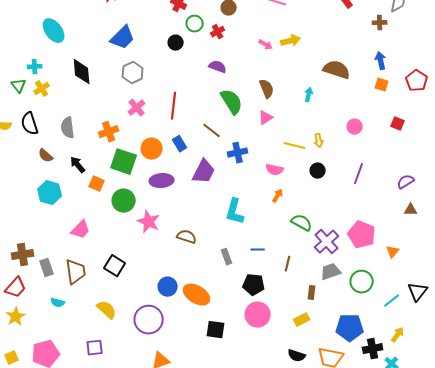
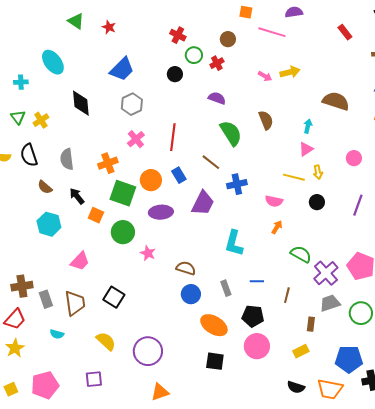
cyan cross: (35, 67) -> (21, 82), moved
pink triangle: (266, 118) -> (306, 149), moved
pink star: (149, 222) -> (148, 253), size x0.7
blue circle: (168, 287) -> (191, 294), moved
orange ellipse: (197, 295) -> (214, 325), moved

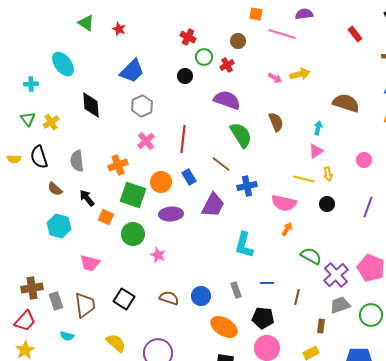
purple semicircle: (217, 98) -> (227, 100), size x1.5
pink semicircle: (274, 201) -> (284, 203), size x1.4
pink trapezoid: (80, 261) -> (90, 263), turned 60
brown semicircle: (186, 268) -> (169, 298), moved

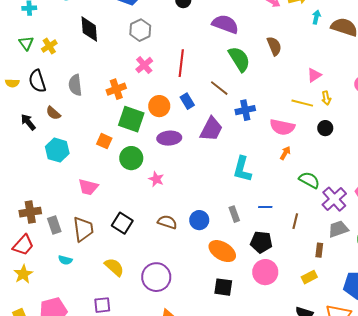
cyan arrow: (318, 128) -> (316, 17), moved
black arrow: (87, 198) -> (28, 122), moved

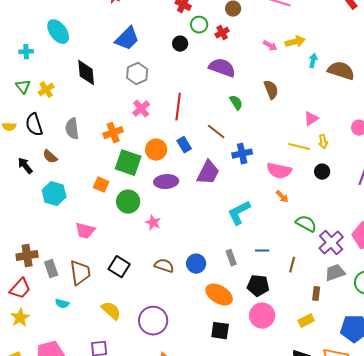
green semicircle: (239, 59) -> (236, 103), size x0.6
orange arrow: (285, 153) -> (282, 197), turned 104
cyan L-shape: (242, 169) -> (239, 213), turned 48

